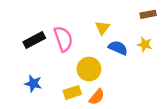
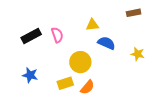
yellow triangle: (102, 28) -> (92, 25), turned 48
pink semicircle: (63, 39) -> (57, 35), size x0.7
yellow star: (145, 44) -> (138, 54), moved

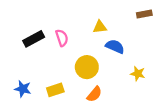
yellow star: (138, 54) -> (138, 74), moved
blue star: (30, 75) -> (23, 89), moved
yellow rectangle: (65, 83) -> (55, 90), moved

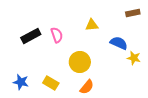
blue semicircle: (115, 46) -> (119, 43), moved
yellow star: (138, 74) -> (134, 58), moved
yellow rectangle: (55, 90) -> (51, 83), turned 49

